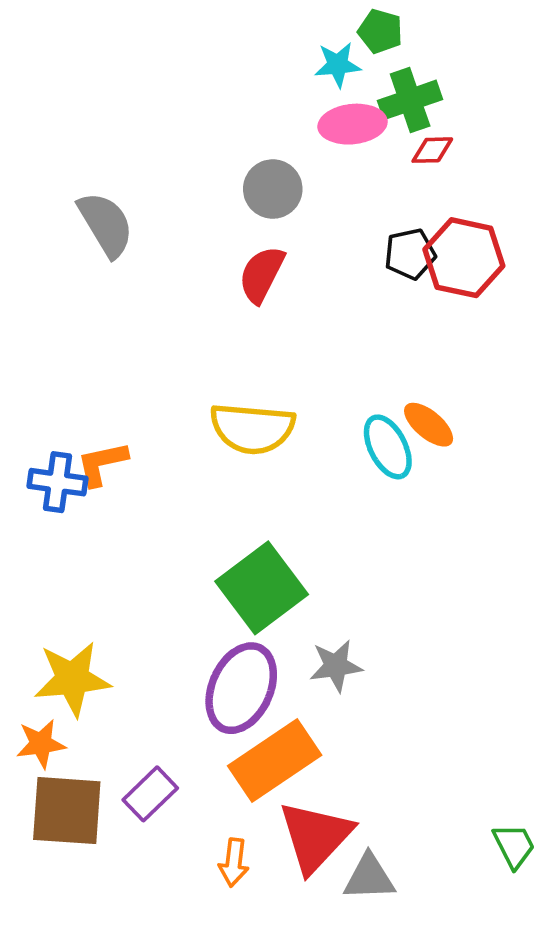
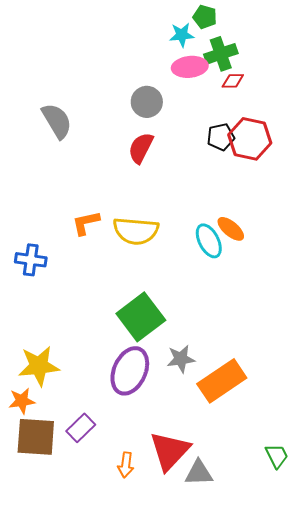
orange L-shape: (102, 464) -> (86, 223), moved
orange rectangle: (275, 760) -> (222, 381), moved

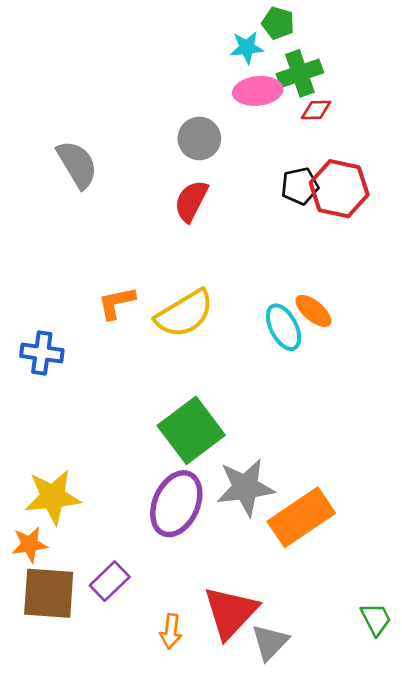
yellow semicircle: (136, 231) -> (184, 314), turned -36
gray star: (181, 359) -> (246, 487), size x1.5
gray triangle: (199, 473) -> (270, 642), turned -44

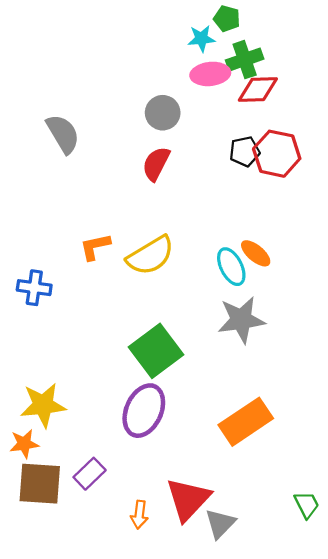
red diamond: (316, 110) -> (258, 89), size x1.6
gray star: (246, 487) -> (241, 320), moved

